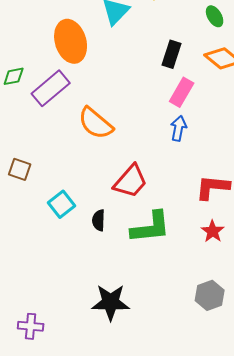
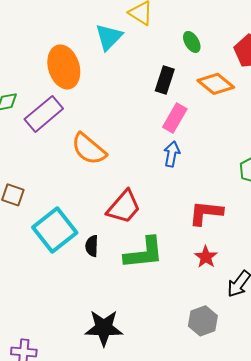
green ellipse: (215, 16) -> (192, 42), moved
cyan square: (62, 204) -> (55, 230), size x1.6

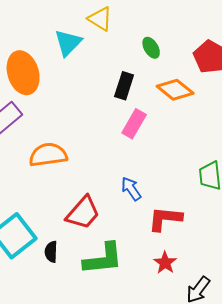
orange semicircle: (89, 149) -> (48, 155), turned 132
blue arrow: (172, 154) -> (131, 189), moved, turned -45

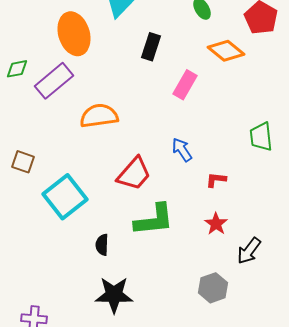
black rectangle: (124, 86) -> (151, 47), moved
red L-shape: (165, 219) -> (216, 180), size x0.6
black semicircle: (51, 252) -> (102, 245), moved

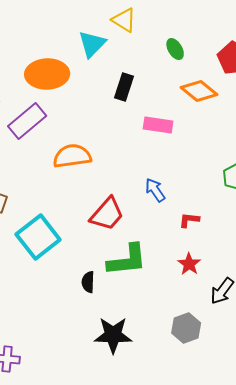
orange ellipse: (74, 34) -> (47, 74), turned -75
pink rectangle: (185, 85) -> (158, 125), turned 68
black semicircle: (102, 245) -> (88, 282), moved
black star: (114, 295) -> (113, 335), moved

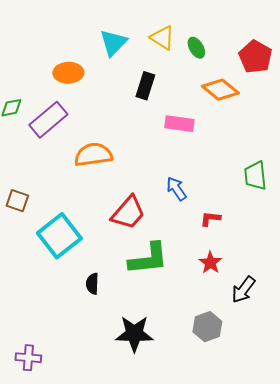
yellow triangle: (124, 20) -> (162, 38), moved
orange ellipse: (47, 74) -> (68, 73), size x0.7
black semicircle: (88, 282) -> (92, 284), moved

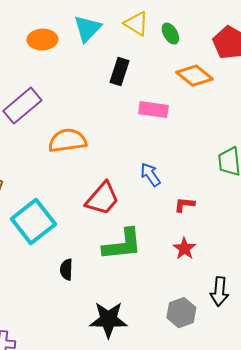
orange ellipse: (68, 73) -> (42, 40), moved
black arrow: (243, 290) -> (219, 292), moved, turned -32

